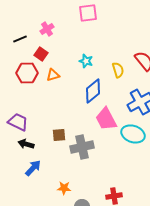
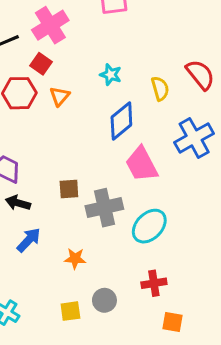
pink cross: (47, 29) -> (50, 25), size x1.6
orange triangle: (53, 75) -> (60, 96), turned -32
cyan ellipse: (133, 134) -> (149, 226), moved, turned -65
orange star: (64, 188) -> (75, 259), moved

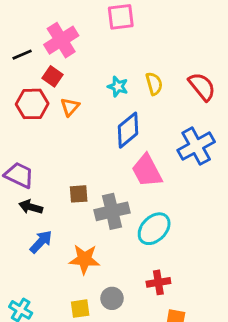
yellow semicircle: (160, 89) -> (154, 84), moved
orange star: (75, 259) -> (84, 259), size x1.5

